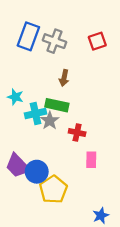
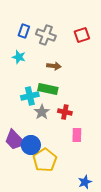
blue rectangle: (28, 36) -> (24, 31), size x0.6
brown arrow: (64, 78) -> (54, 66), turned -96
cyan star: (15, 97) -> (19, 57), moved
gray star: (50, 121) -> (42, 112), moved

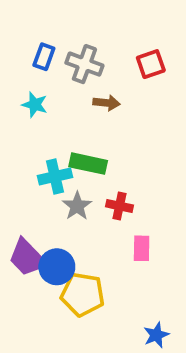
brown arrow: (54, 66) -> (107, 103), moved
yellow pentagon: (45, 160) -> (83, 294), turned -30

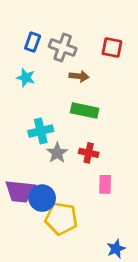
red square: (151, 64) -> (112, 48), turned 30
green rectangle: (88, 164) -> (85, 110), moved
purple trapezoid: (27, 258) -> (20, 191), turned -40

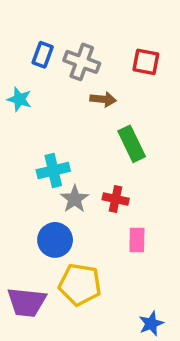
cyan star: (26, 78) -> (19, 99), moved
green rectangle: (85, 110) -> (132, 144), moved, turned 52
purple trapezoid: (20, 191) -> (27, 302), moved
blue circle: (42, 198) -> (55, 240), moved

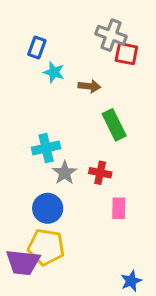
gray cross: (82, 62) -> (111, 35), moved
cyan star: (19, 99) -> (54, 72), moved
yellow pentagon: (80, 284) -> (46, 247), moved

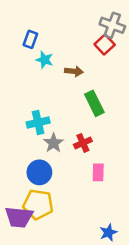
gray cross: (111, 35) -> (112, 25), moved
red square: (126, 54) -> (105, 44), turned 36
red cross: (100, 173) -> (83, 143), turned -36

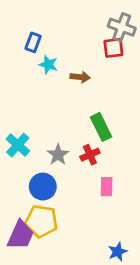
red square: (105, 44) -> (113, 48), turned 36
green rectangle: (94, 103) -> (101, 127), moved
cyan cross: (38, 122) -> (18, 145), moved, turned -35
purple trapezoid: (19, 217) -> (21, 235), turned -72

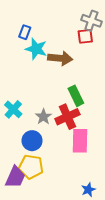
cyan star: (48, 65) -> (36, 49), size x1.5
brown arrow: (80, 77) -> (60, 58), size x1.6
red cross: (90, 155) -> (67, 117), size x1.6
pink rectangle: (107, 187) -> (80, 141), size x1.6

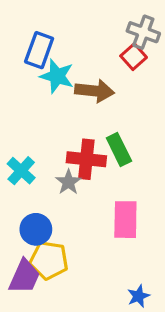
blue rectangle: (25, 32) -> (39, 50), size x1.5
red square: (85, 36) -> (134, 57), turned -35
red cross: (67, 117) -> (86, 159), moved, turned 30
blue circle: (32, 141) -> (36, 229), moved

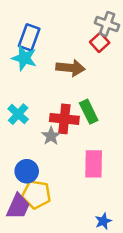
cyan star: (57, 76) -> (24, 58), moved
cyan cross: (21, 171) -> (18, 114), moved

